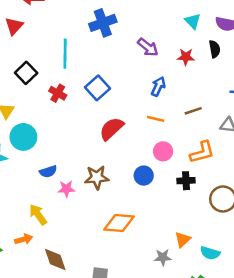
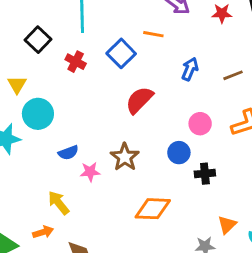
blue arrow: (158, 86) -> (190, 69), moved
orange line: (156, 119) -> (153, 34), moved
brown star: (97, 177) -> (125, 157), turned -30
black cross: (186, 181) -> (205, 174), moved

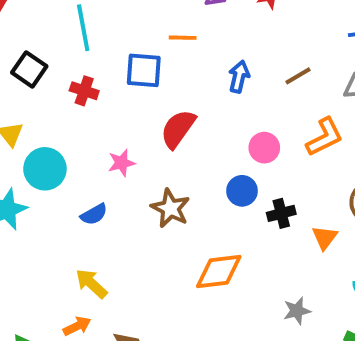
blue square: (121, 53) -> (144, 70), turned -32
pink star: (90, 172) -> (121, 163), moved
orange triangle: (227, 225) -> (325, 238), moved

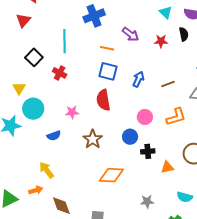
orange line: (183, 38) -> (107, 48), moved
blue square: (144, 70) -> (108, 71), moved
red semicircle: (178, 129) -> (103, 100), turned -55
orange triangle: (325, 238) -> (167, 167), turned 32

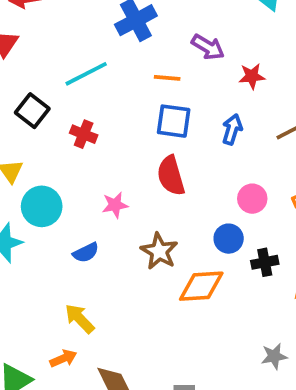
cyan line: (65, 41) -> (86, 74), turned 70
red star: (161, 41) -> (252, 76), moved
orange diamond: (111, 175) -> (201, 286), moved

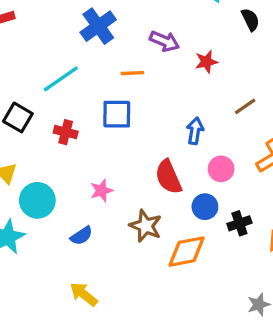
blue square: (174, 121) -> (117, 114), moved
blue arrow: (232, 129) -> (195, 131), moved
red semicircle: (171, 176) -> (168, 177), moved

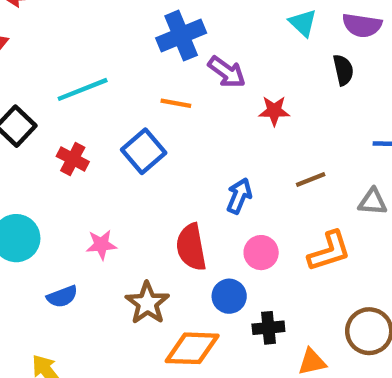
blue cross: (98, 26) -> (181, 36), moved
blue square: (117, 114) -> (144, 151), turned 36

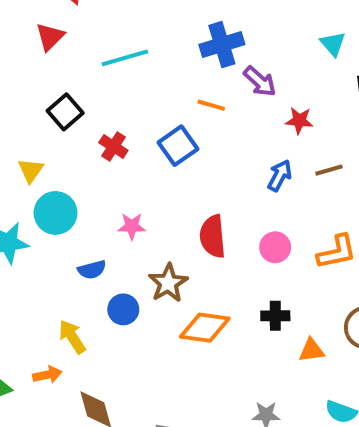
cyan line: (83, 89) -> (125, 58), moved
brown line: (311, 179) -> (329, 170), moved
blue arrow: (239, 196) -> (280, 176), moved
blue circle: (229, 296) -> (123, 309), moved

